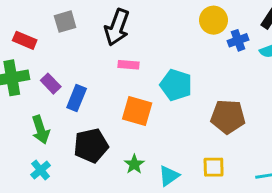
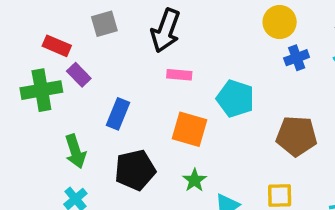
blue cross: (238, 40) -> (297, 58), moved
purple rectangle: (51, 84) -> (79, 75), moved
green star: (134, 164) -> (195, 180), moved

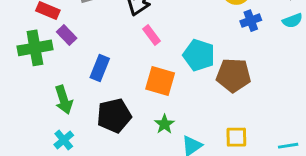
pink rectangle: (179, 75) -> (151, 35), turned 48
brown pentagon: (297, 136) -> (233, 75), moved

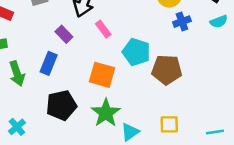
purple rectangle: (67, 35) -> (64, 34), moved
pink rectangle: (151, 35) -> (103, 29), moved
green arrow: (64, 100) -> (17, 74), moved
green star: (164, 124) -> (106, 113), size x1.6

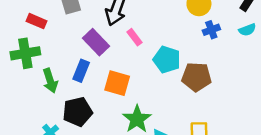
purple rectangle: (64, 34) -> (96, 42), size x1.5
orange square: (102, 75) -> (117, 83), moved
black pentagon: (61, 105) -> (77, 112), moved

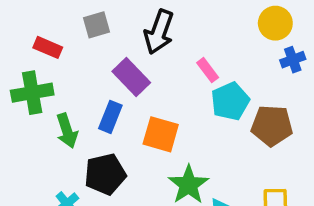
pink rectangle: (134, 37) -> (208, 70), moved
cyan pentagon: (167, 60) -> (230, 101), turned 30

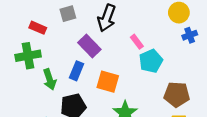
brown pentagon: (272, 126) -> (177, 94), moved

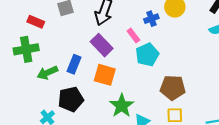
blue cross: (190, 35) -> (151, 19), moved
purple rectangle: (89, 46) -> (102, 45), moved
green arrow: (50, 79) -> (47, 73), turned 84

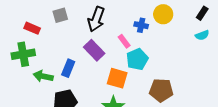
blue cross: (151, 19) -> (141, 25), turned 32
green arrow: (47, 73) -> (43, 76), turned 36
orange square: (105, 75) -> (117, 78), moved

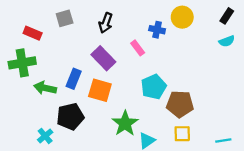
black arrow: (96, 19) -> (106, 23), size x0.7
cyan pentagon: (137, 59) -> (154, 87), moved
orange square: (117, 78) -> (100, 90), moved

